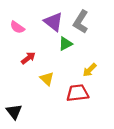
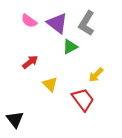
pink semicircle: (17, 27) -> (29, 21), moved
red trapezoid: (78, 93) -> (83, 99), turned 60

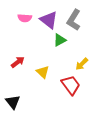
pink semicircle: (29, 21) -> (25, 18), turned -32
red arrow: (30, 62) -> (18, 62), moved

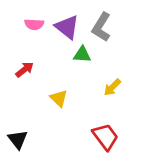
green triangle: (60, 40) -> (82, 54), turned 32
red arrow: (18, 62) -> (25, 70), moved
red trapezoid: (71, 85) -> (105, 137), moved

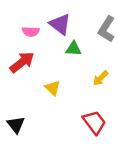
pink semicircle: (34, 24) -> (31, 32), moved
gray L-shape: (101, 27) -> (107, 29), moved
red arrow: (25, 70) -> (22, 62), size x1.5

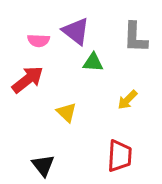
gray L-shape: (107, 29) -> (135, 37), turned -30
red trapezoid: (94, 122) -> (120, 156), turned 40
black triangle: (16, 125) -> (43, 165), moved

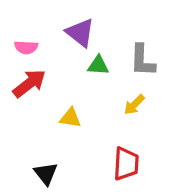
gray L-shape: (135, 37) -> (142, 60), moved
pink semicircle: (38, 41) -> (26, 47), moved
yellow triangle: (67, 112) -> (70, 118), turned -35

